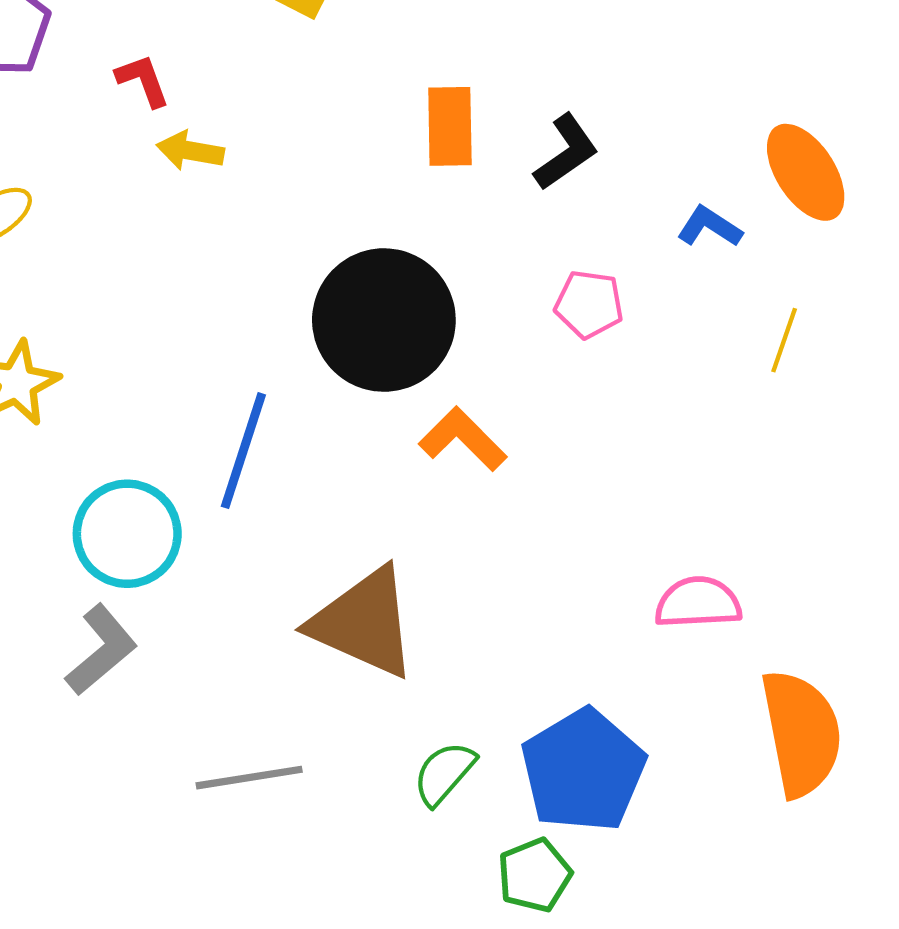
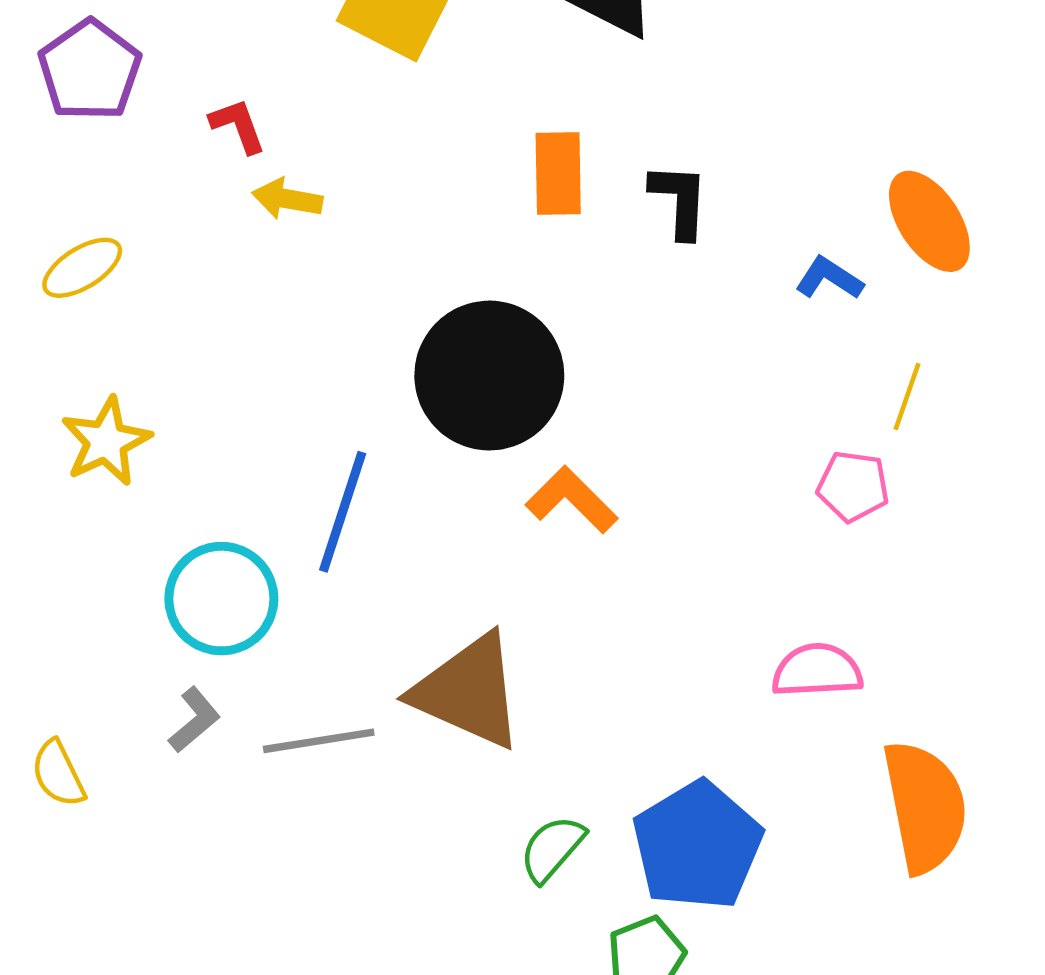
black L-shape: (566, 152) -> (679, 200), turned -52
pink pentagon: (589, 304) -> (853, 486), moved
gray L-shape: (101, 650) -> (194, 720), size x0.7
gray line: (249, 778) -> (319, 741), moved

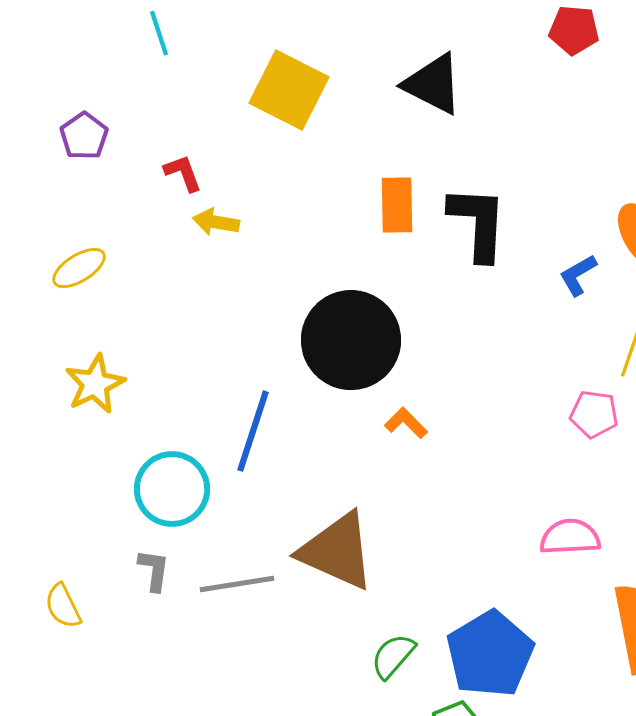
purple pentagon: (90, 70) -> (84, 136), size x0.7
black L-shape: (679, 200) -> (478, 223), size x1.5
blue L-shape: (829, 278) -> (578, 275), turned -63
orange L-shape: (572, 500) -> (406, 423), size x0.7
gray L-shape: (194, 720) -> (154, 570), turned -42

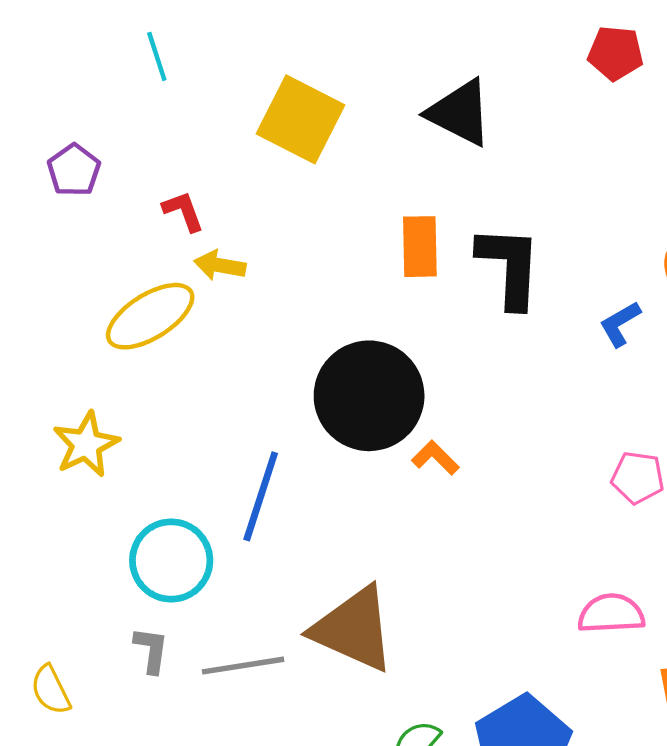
yellow ellipse: (79, 268) -> (150, 316), moved, size x1.5
orange L-shape: (406, 423) -> (435, 458), moved

